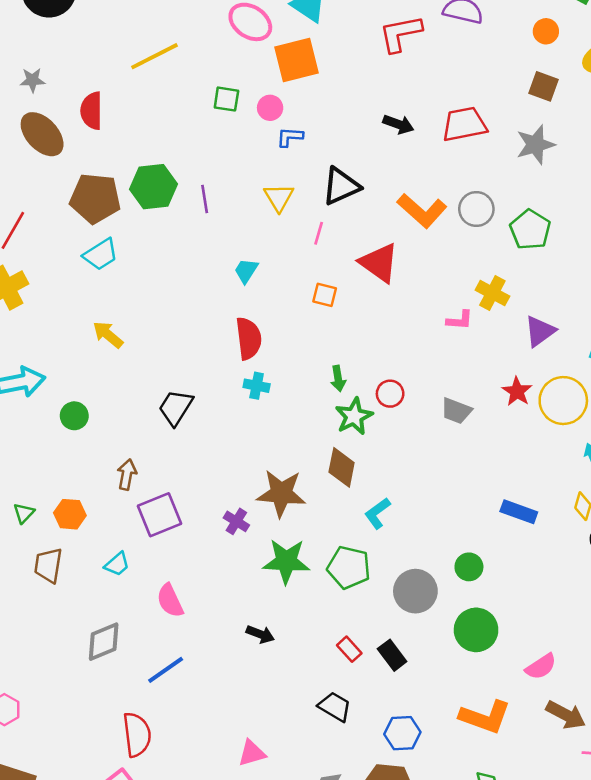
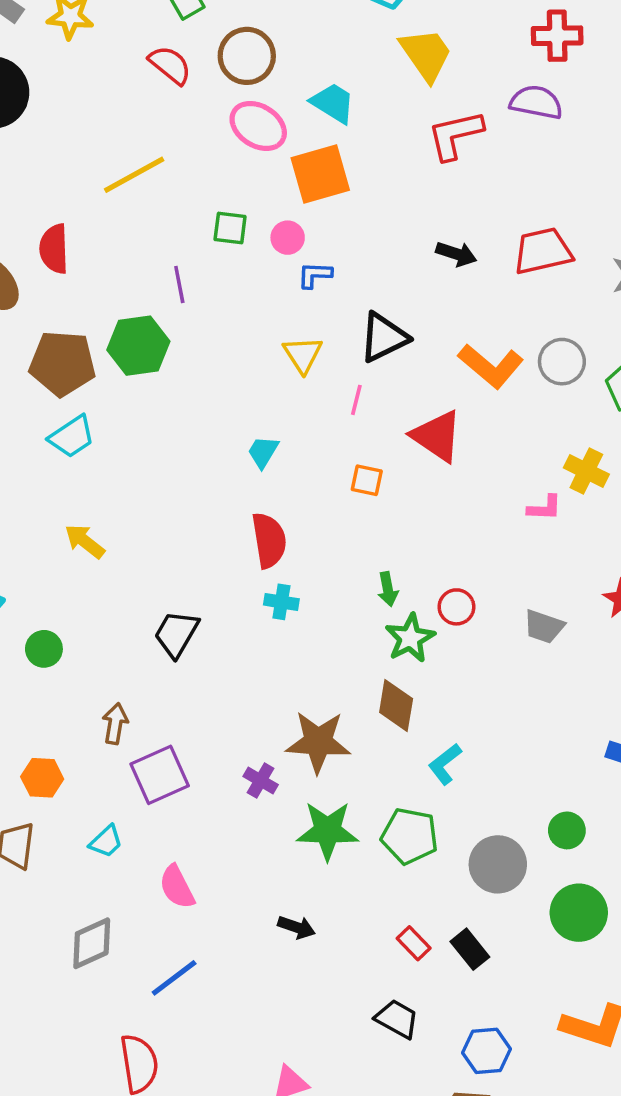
purple line: (205, 199) -> (179, 285), moved

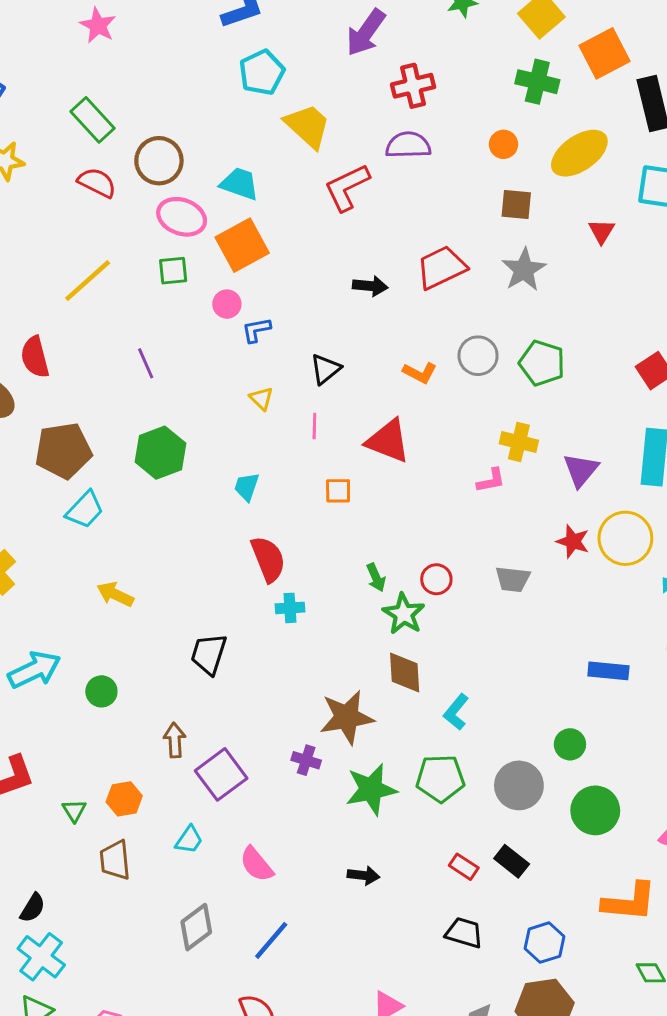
green square: (230, 228) -> (173, 271), moved
black triangle: (384, 337) -> (325, 369), size x0.7
green hexagon: (138, 346) -> (160, 453), moved
yellow triangle: (303, 355) -> (261, 398), size x0.7
orange L-shape: (491, 366) -> (420, 373), size x0.6

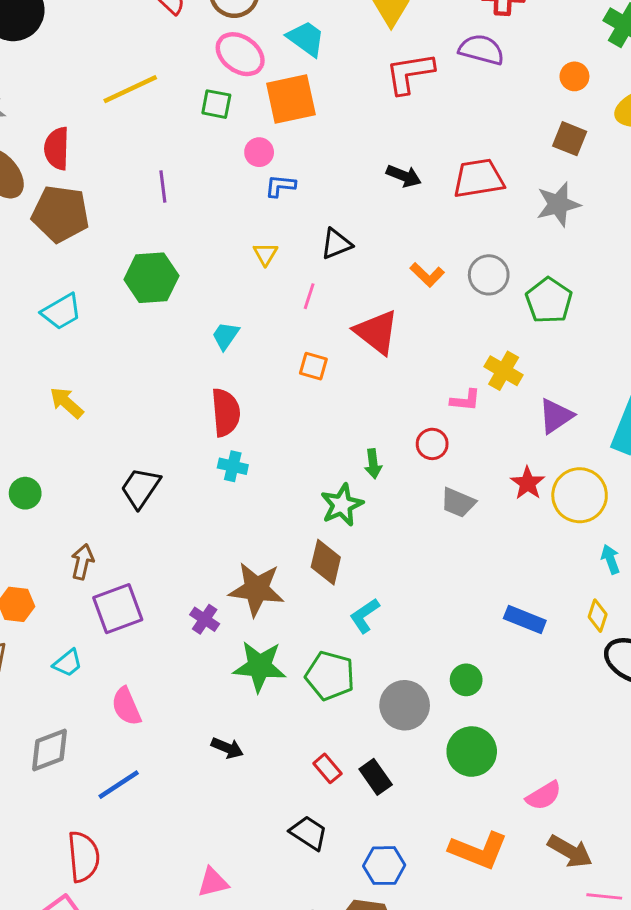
brown pentagon: (63, 451) -> (60, 214), moved
green arrow: (376, 577) -> (373, 464), moved
red circle: (436, 579) -> (432, 444), moved

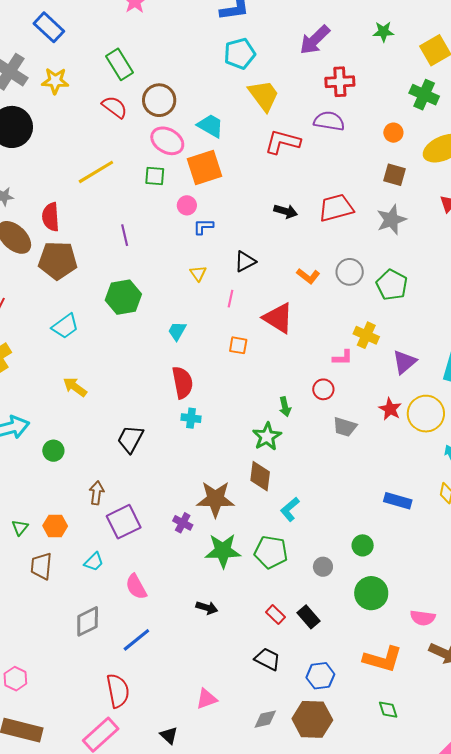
red L-shape: (410, 73) -> (283, 142), turned 30
gray circle: (405, 705) -> (323, 567), size x0.6
pink semicircle: (544, 796) -> (423, 618), turned 45

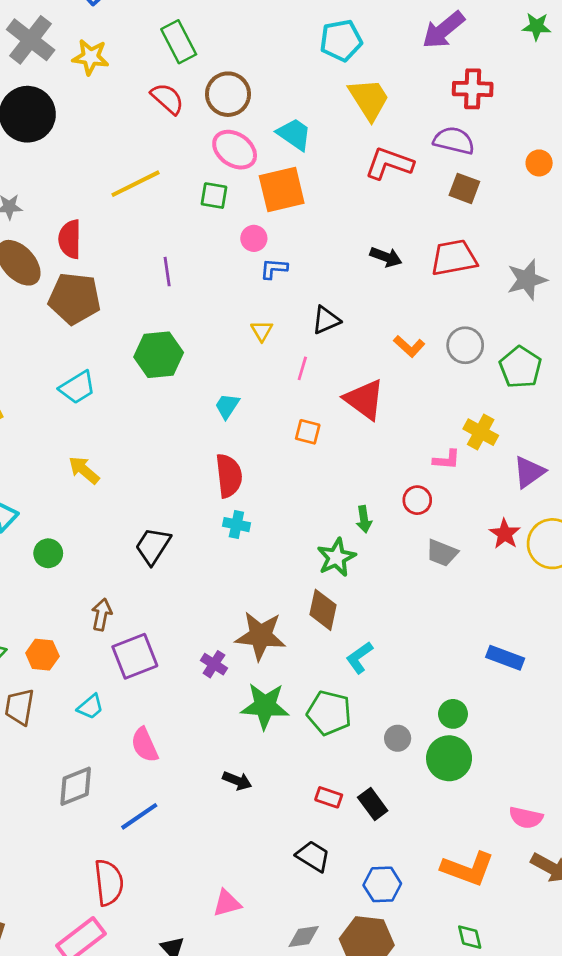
brown square: (394, 175) -> (464, 188), moved
green circle: (371, 593) -> (449, 758), moved
red rectangle: (276, 615) -> (329, 797), turned -30

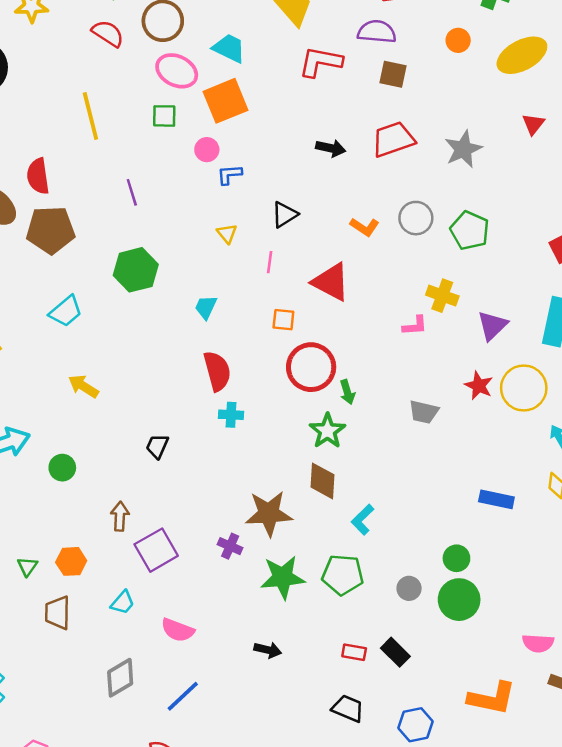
yellow line: (135, 184) -> (90, 116), turned -69
red circle: (417, 500) -> (311, 367), moved, size x1.8
black trapezoid: (153, 546) -> (157, 446), size x0.7
pink semicircle: (145, 745) -> (178, 630), turned -36

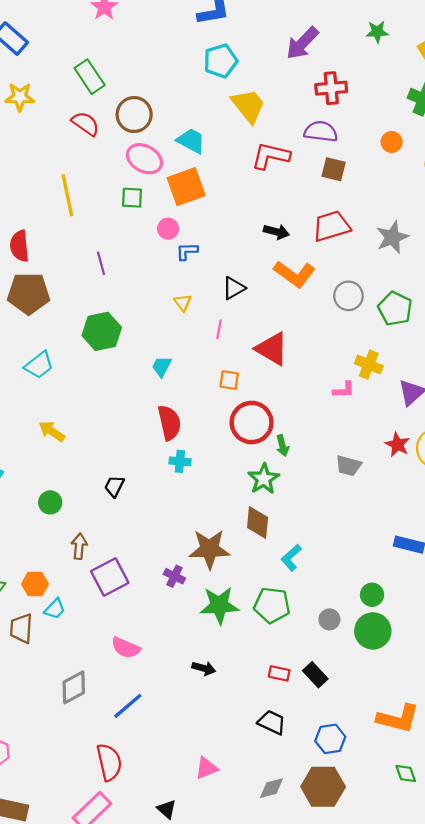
orange L-shape: (365, 227) -> (295, 274), moved, size x1.6
green circle: (62, 468) -> (50, 502), moved
cyan trapezoid: (123, 603) -> (55, 609), moved

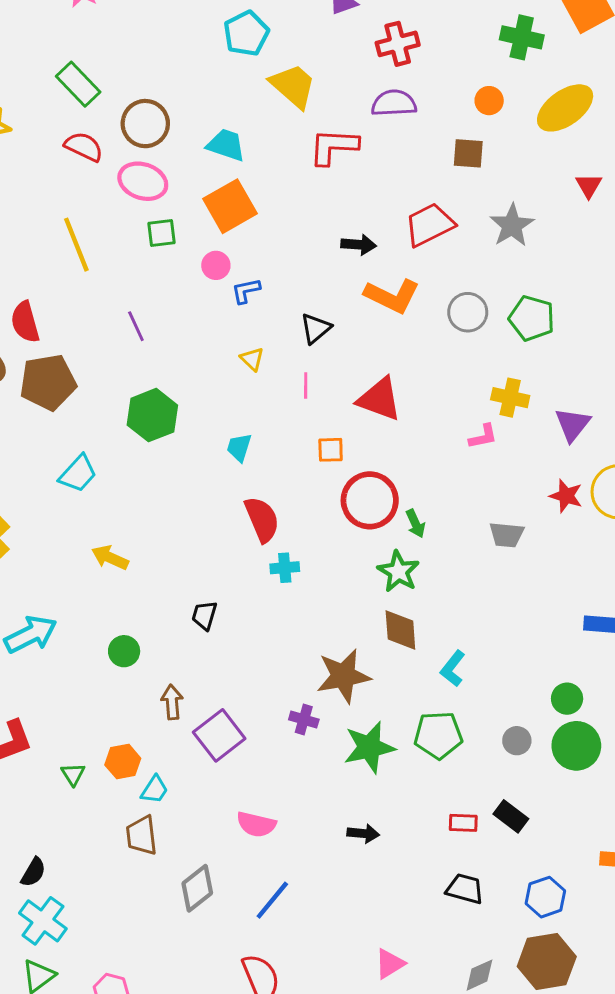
pink ellipse: (144, 159) -> (143, 181), moved
brown square: (334, 169) -> (468, 153), moved
brown trapezoid: (21, 628) -> (142, 836), moved

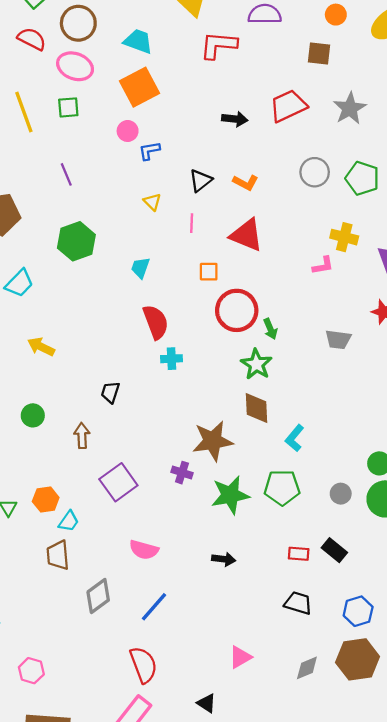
green square: (162, 233) -> (68, 107), moved
orange L-shape: (392, 296) -> (246, 183), moved, size x0.6
green circle: (124, 651) -> (33, 415), moved
brown arrow: (172, 702) -> (82, 436), moved

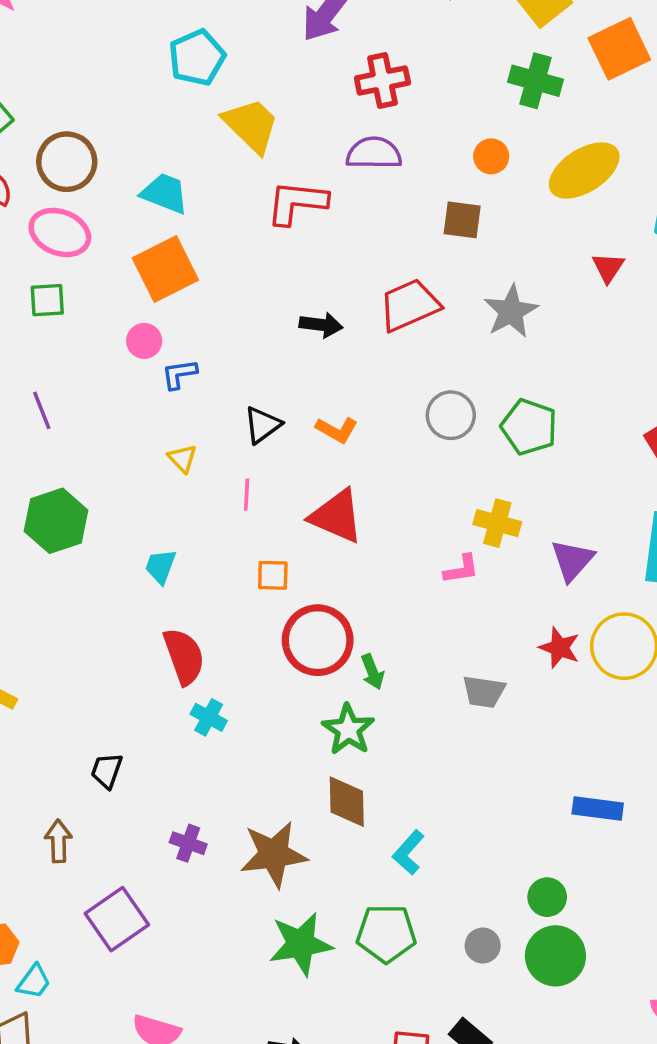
cyan cross: (172, 359) -> (209, 717), turned 30
purple cross: (182, 473) -> (188, 843), moved

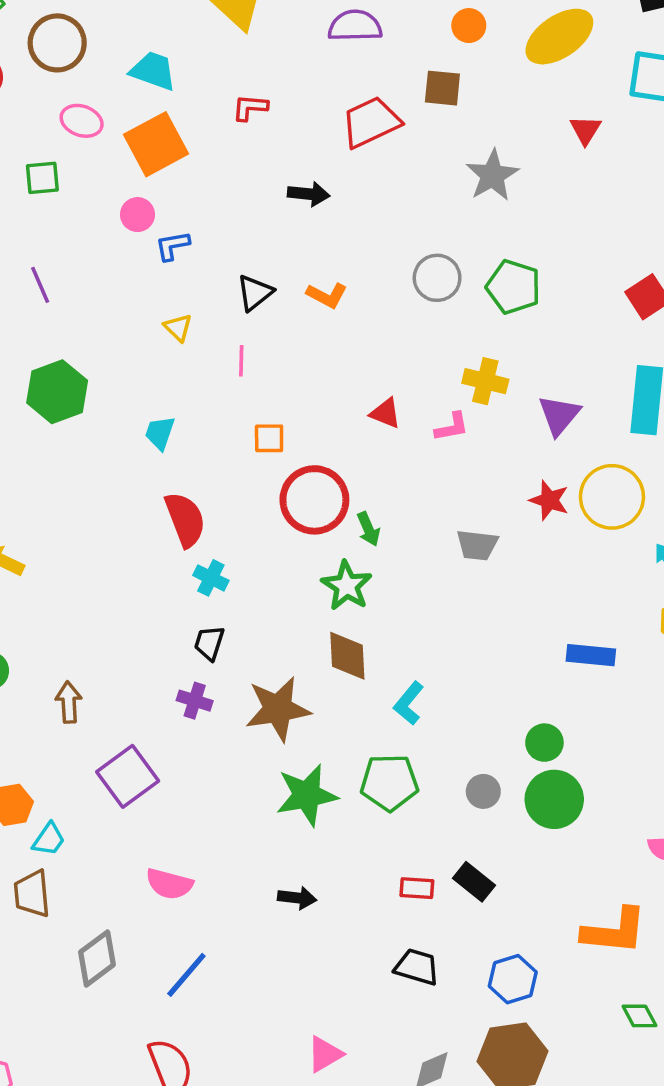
red L-shape: (297, 203) -> (250, 108), moved, size x0.6
pink ellipse: (60, 232) -> (82, 121), moved, size x0.7
red trapezoid: (410, 305) -> (371, 122), moved
red triangle: (336, 516) -> (385, 413), moved, size x0.6
black trapezoid: (107, 771) -> (209, 643), moved

